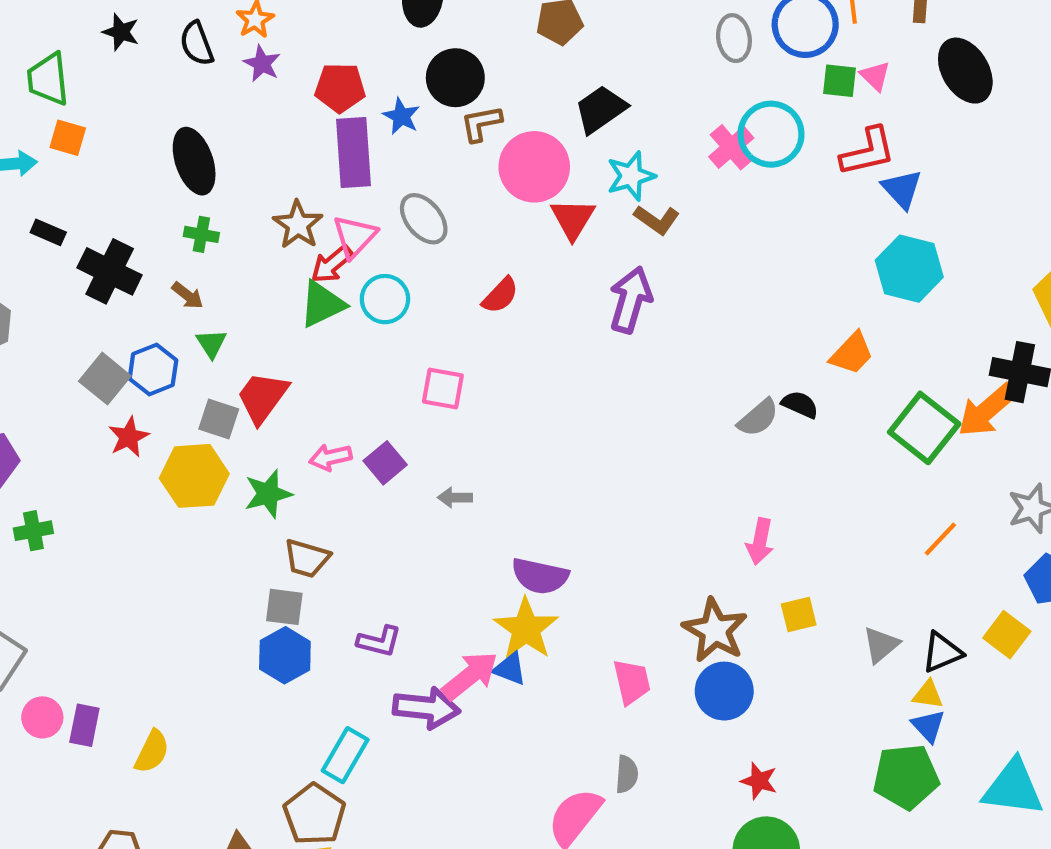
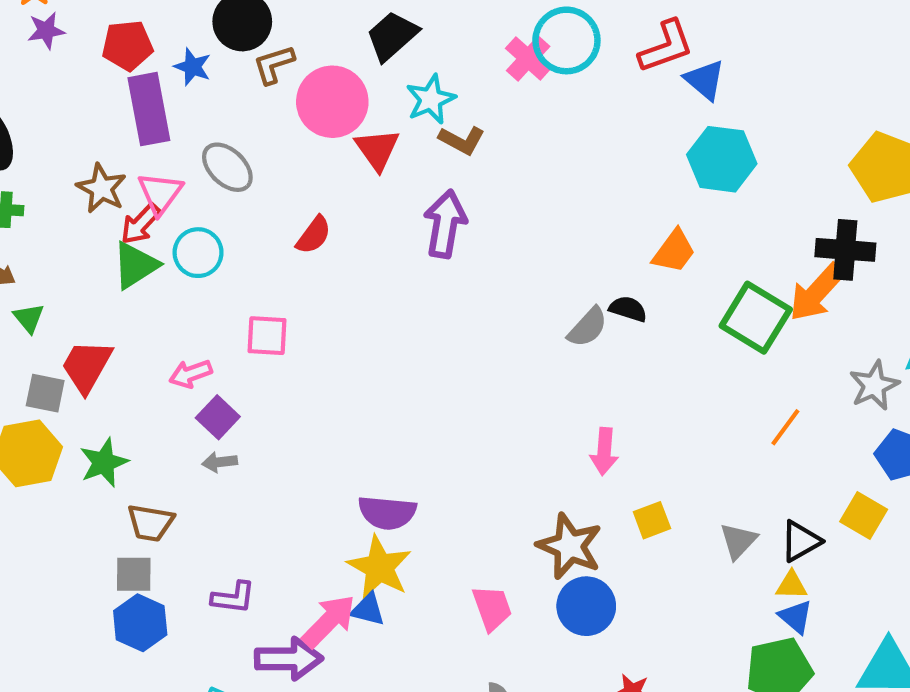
purple star: (262, 64) -> (46, 31), turned -30
pink arrow: (330, 457) -> (191, 374), moved
gray arrow: (455, 498) -> (220, 462), moved

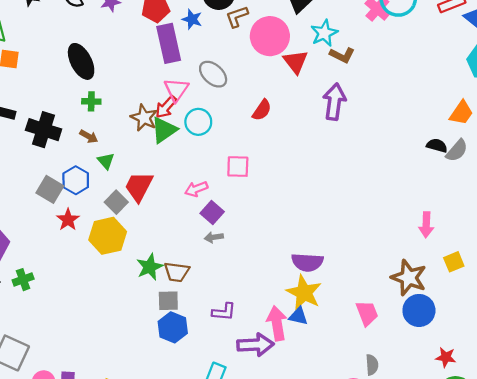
brown star: (102, 188) -> (144, 118), moved
gray semicircle: (588, 327) -> (457, 151), moved
gray square: (45, 393) -> (116, 202), turned 35
green star: (104, 462) -> (150, 267), moved
pink arrow: (329, 621) -> (277, 323), turned -52

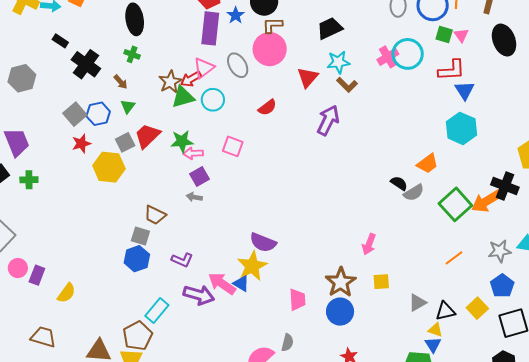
pink circle: (270, 36) -> (270, 49), moved
green star: (150, 267) -> (182, 141), moved
pink arrow: (277, 323) -> (222, 283), turned -64

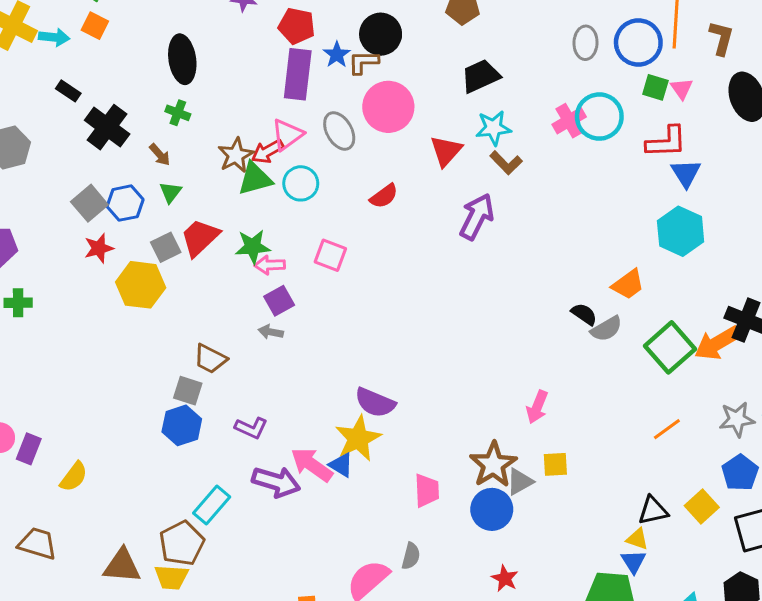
brown L-shape: (272, 25) -> (363, 62), moved
gray triangle: (417, 303) -> (520, 482), moved

